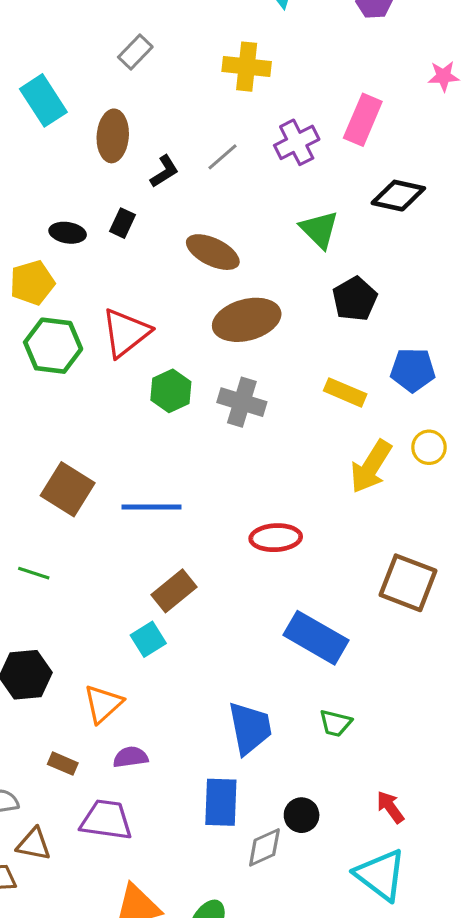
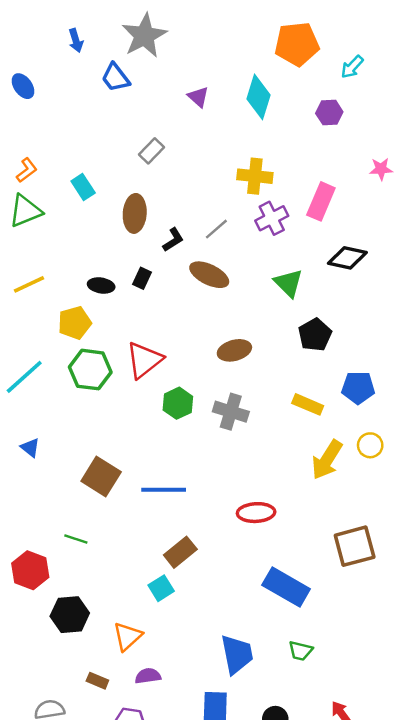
yellow cross: (247, 67) -> (255, 176), moved
cyan rectangle: (43, 100) -> (83, 187), size x0.7
brown ellipse: (213, 252) -> (209, 275), moved
brown ellipse: (247, 320) -> (234, 350), size x0.7
brown square: (408, 583) -> (355, 546), turned -36

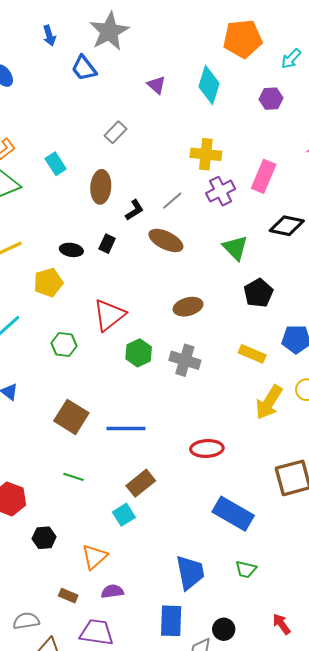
green hexagon: (90, 370) -> (64, 344), moved, size x0.7
green line: (76, 539) -> (73, 477), moved
black hexagon: (70, 615) -> (44, 538), size x0.7

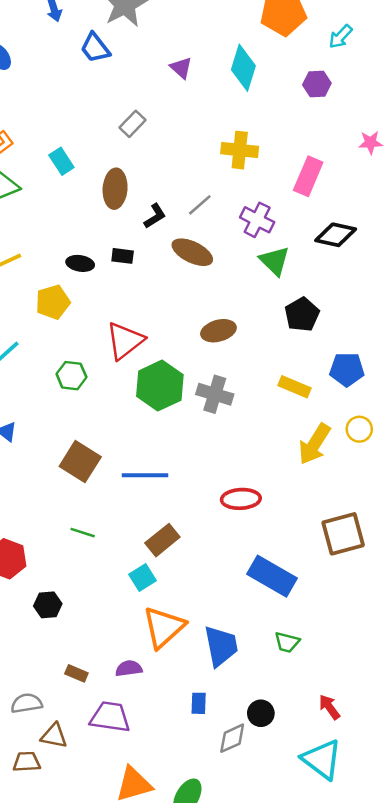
purple cross: (221, 191) -> (257, 220), moved, turned -36
black rectangle: (107, 244) -> (123, 256), turned 72
green hexagon: (139, 353) -> (160, 386), size x1.5
orange triangle: (94, 557) -> (164, 627), moved, size x1.4
blue rectangle: (171, 621) -> (199, 703), size x0.6

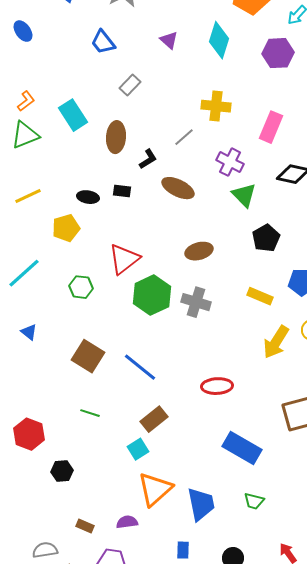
blue trapezoid: (95, 48) -> (103, 42), moved
purple hexagon: (317, 84) -> (278, 53), size x1.4
cyan rectangle: (61, 161) -> (73, 115), size x1.4
gray line: (200, 205) -> (184, 137), moved
blue line: (145, 475) -> (140, 367), turned 39

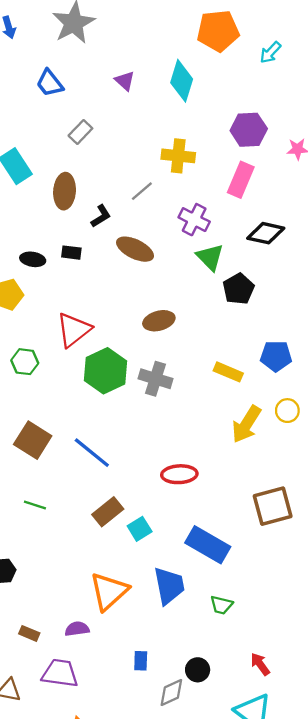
purple hexagon: (278, 53) -> (249, 130), moved
black pentagon: (266, 238) -> (238, 289), moved
cyan square: (138, 449) -> (140, 529), moved
blue trapezoid: (201, 504) -> (169, 586), moved

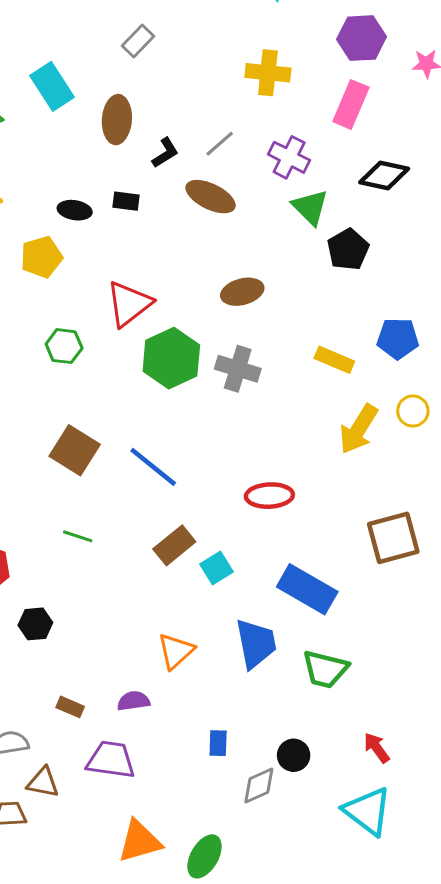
gray line: (142, 191) -> (220, 144), moved
orange triangle: (109, 591) -> (176, 651), size x0.7
green trapezoid: (221, 605) -> (325, 669), size x1.5

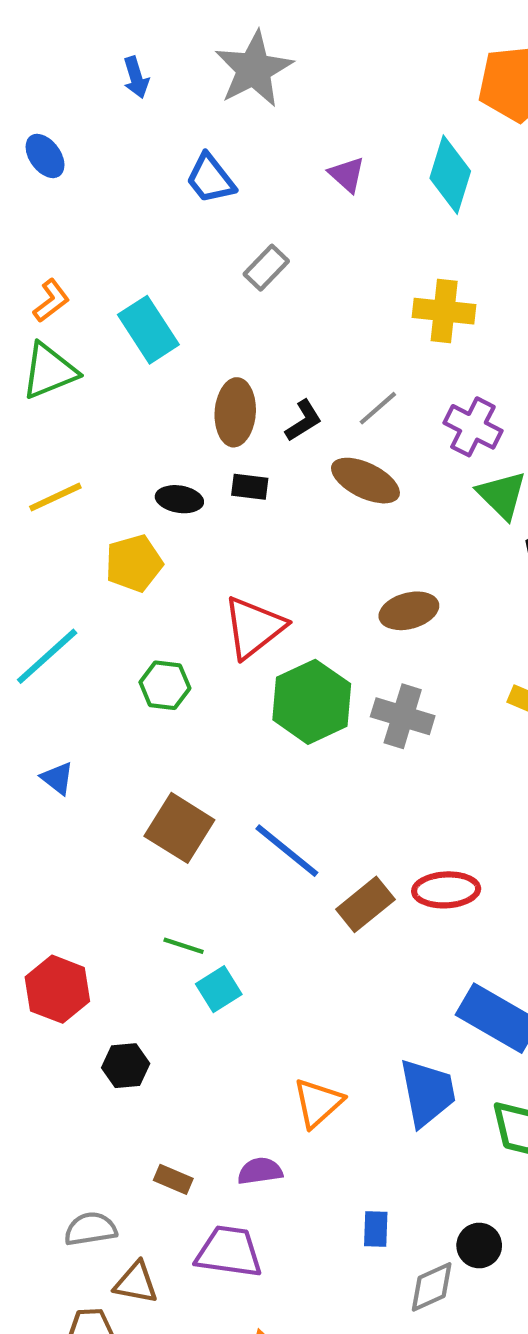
brown ellipse: (117, 120) -> (235, 412), moved
brown rectangle: (174, 545) -> (365, 904), moved
cyan square: (217, 568) -> (219, 989), moved

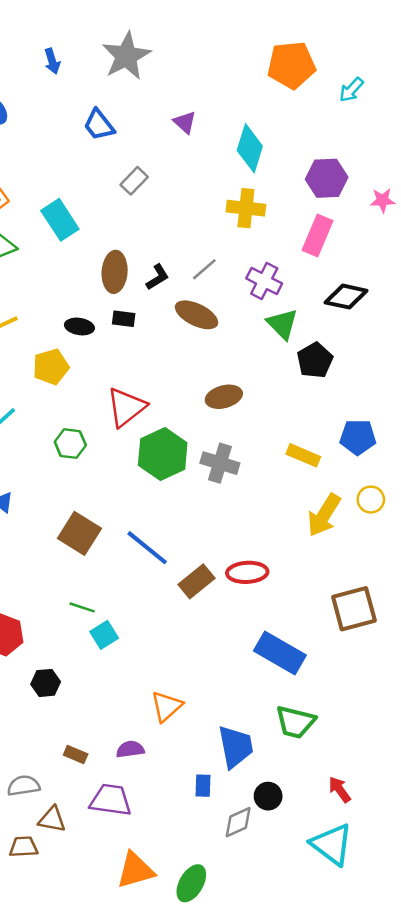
cyan diamond: (450, 175) -> (250, 148), moved
blue trapezoid: (427, 1093) -> (236, 747), moved

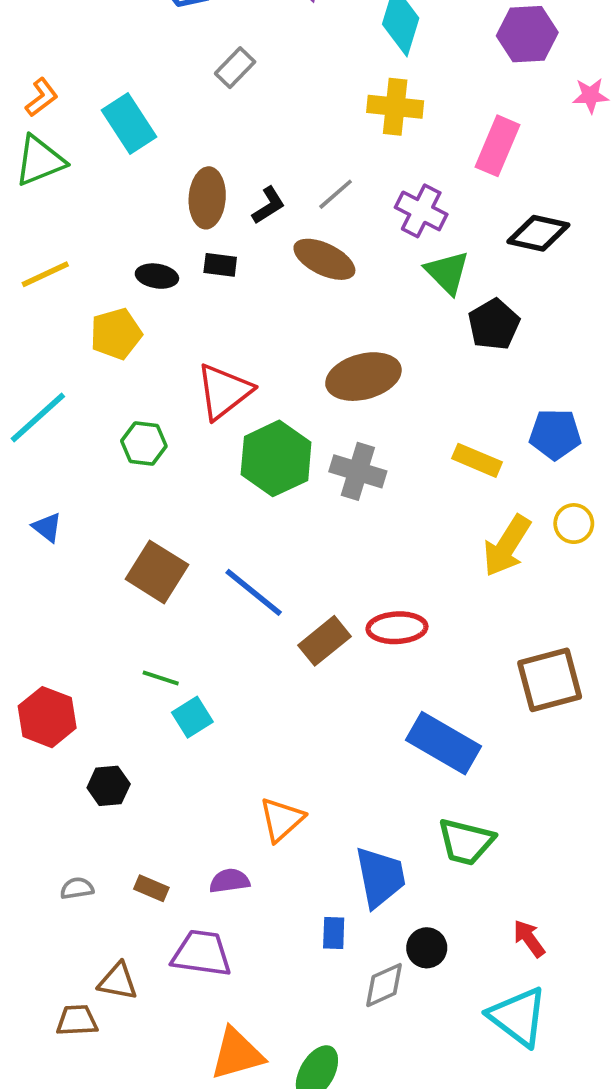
purple hexagon: (327, 178) -> (527, 34), moved
brown ellipse: (224, 397) -> (363, 377), size x1.4
gray semicircle: (24, 786) -> (77, 888), moved, size x0.7

